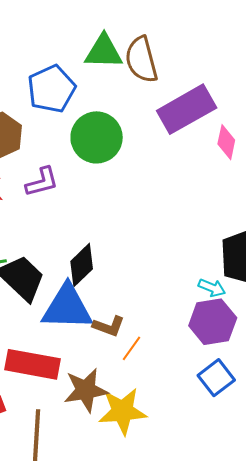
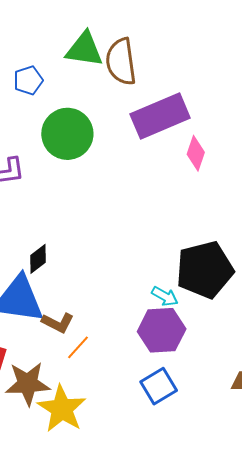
blue pentagon: (51, 89) -> (28, 80), size x0.6
black diamond: (82, 265) -> (38, 259), size x0.7
yellow star: (123, 411) -> (62, 409), turned 30

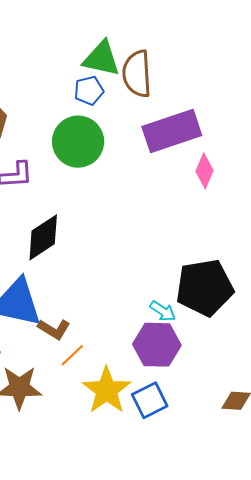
blue pentagon: (28, 80) -> (89, 90), moved
black diamond: (38, 259) -> (43, 237), moved, size x1.6
yellow star: (62, 409) -> (107, 390), moved

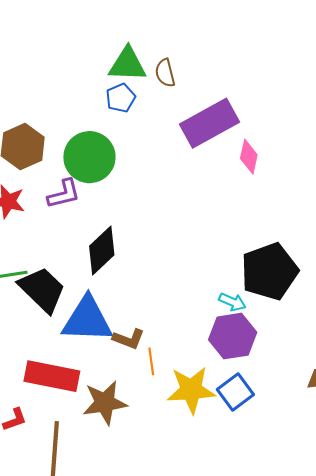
brown semicircle: (137, 74) -> (165, 73), size x0.6
green circle: (78, 142) -> (89, 157), moved
orange line: (72, 355) -> (151, 361), turned -44
yellow star: (107, 390) -> (191, 390), turned -30

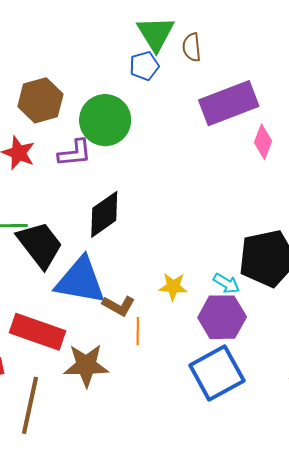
green triangle: (127, 64) -> (156, 34), turned 48
yellow star: (191, 390) -> (173, 287), moved, size x0.6
blue square: (235, 392) -> (217, 373), size x1.5

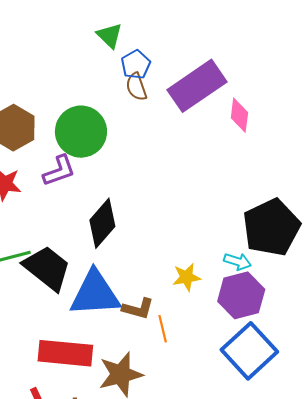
green triangle: (156, 34) -> (110, 36), size x0.7
brown semicircle: (192, 47) -> (136, 87), moved
blue pentagon: (144, 66) -> (136, 65), moved

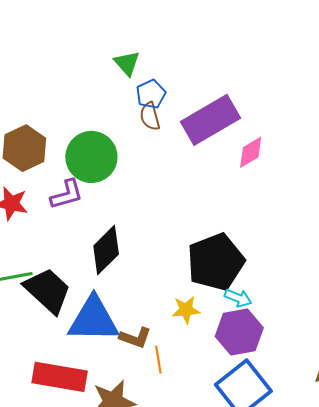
pink diamond: (239, 115) -> (251, 152), turned 48
black pentagon: (271, 227) -> (216, 262), moved

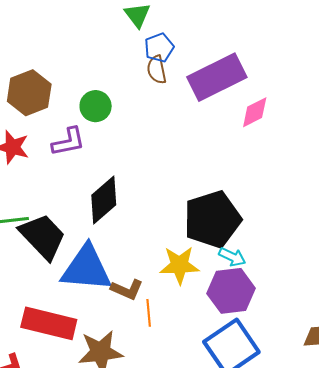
green circle: (91, 157) -> (96, 106), size x0.6
yellow star: (186, 310) -> (179, 265), size x1.4

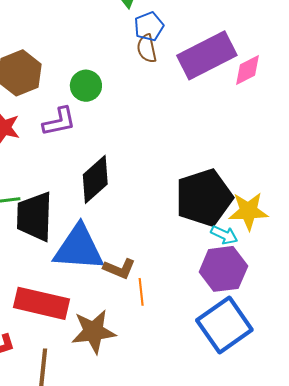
pink diamond: (255, 112) -> (248, 70), moved
black trapezoid: (43, 236) -> (34, 217), turned -134
yellow star: (179, 265) -> (248, 211), moved

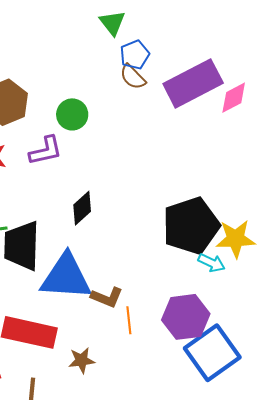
brown semicircle: (147, 49) -> (133, 77), turned -32
black diamond: (95, 179) -> (82, 208), size x0.7
purple hexagon: (223, 269) -> (186, 317), moved
brown star: (94, 332) -> (82, 360), size x0.6

